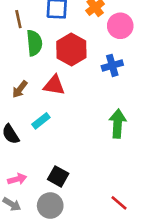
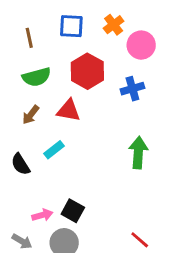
green semicircle: (34, 43) -> (37, 77), moved, turned 80
pink arrow: (17, 179) -> (42, 215), moved

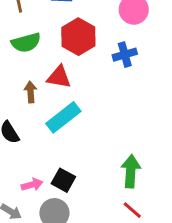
brown arrow: (31, 115) -> (31, 92), moved, turned 138
cyan rectangle: (54, 150) -> (63, 117), moved, size x1.6
green arrow: (138, 153) -> (131, 171), moved

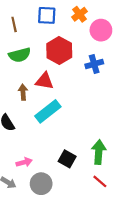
black square: (63, 180) -> (67, 159), moved

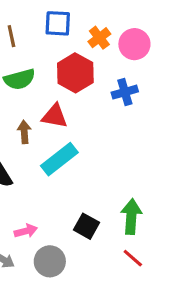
orange cross: (80, 14) -> (99, 38), moved

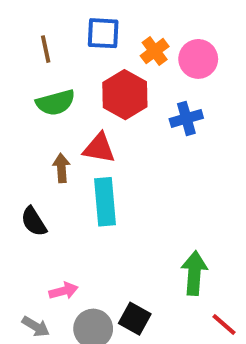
cyan rectangle: (59, 159) -> (105, 202), turned -57
black square: (87, 226) -> (135, 319), moved
red line: (133, 258) -> (224, 325), moved

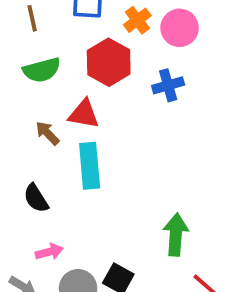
brown arrow: (61, 168) -> (47, 133), turned -40
black semicircle: (34, 222) -> (36, 198), moved

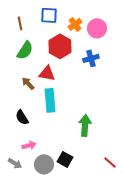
green semicircle: (42, 70) -> (25, 50), turned -42
green arrow: (176, 235) -> (85, 125), moved

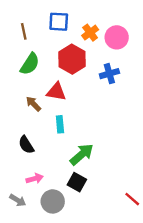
cyan rectangle: (50, 100) -> (60, 124), size x0.6
green arrow: (85, 125) -> (82, 154), moved, turned 45
black square: (65, 159) -> (77, 182), moved

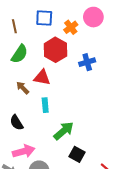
pink circle: (117, 37) -> (93, 17), moved
pink arrow: (35, 179) -> (24, 151), size x1.5
black square: (77, 182) -> (77, 154), moved

